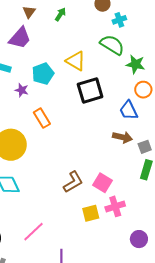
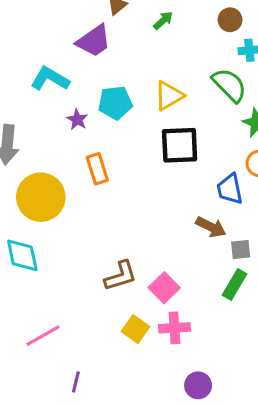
yellow triangle: (76, 61) -> (169, 96), turned 45
yellow square: (91, 213) -> (135, 329), turned 36

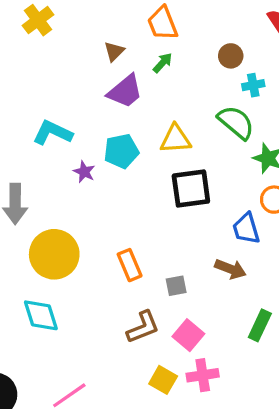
purple trapezoid: (94, 41) -> (125, 91), moved
yellow triangle: (169, 96) -> (175, 139), turned 32
orange rectangle: (97, 169) -> (130, 265), moved
gray square: (241, 250) -> (176, 286), moved

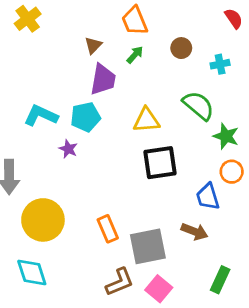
brown circle: (231, 56) -> (181, 48), moved
cyan cross: (253, 85) -> (220, 64), moved
purple trapezoid: (125, 91) -> (103, 79), turned -40
cyan pentagon: (121, 151) -> (86, 117), moved
gray square: (176, 286) -> (148, 246), size x2.0

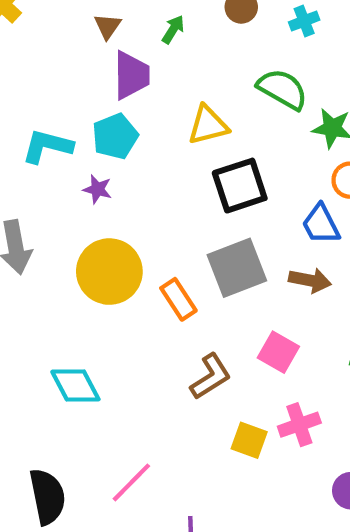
yellow circle: (43, 220) -> (109, 272), moved
gray square: (148, 246) -> (237, 268), moved
pink square: (159, 289) -> (278, 352), moved

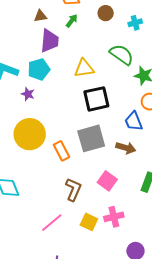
brown triangle: (108, 26) -> (40, 16), turned 40
brown L-shape: (211, 377) -> (73, 189), turned -40
pink line: (131, 482) -> (52, 223), moved

